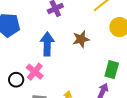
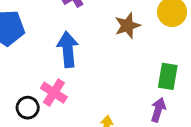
brown star: (81, 39) -> (127, 26), moved

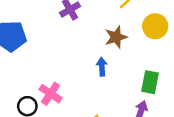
blue arrow: (68, 49) -> (102, 67), moved, size x0.6

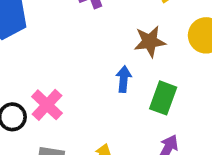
green rectangle: (150, 82) -> (163, 98), moved

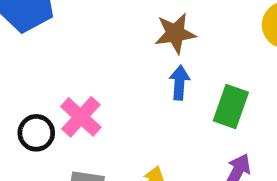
brown star: (150, 42) -> (175, 33), moved

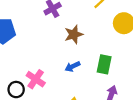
blue arrow: (179, 83) -> (72, 66), moved, turned -112

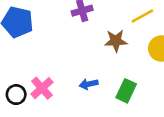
brown star: (74, 34) -> (116, 41), moved

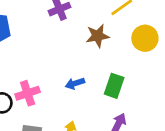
pink cross: (42, 88) -> (28, 93), turned 30

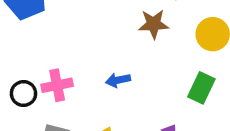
green rectangle: (114, 86) -> (201, 88), moved

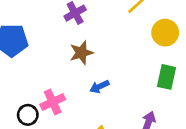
brown star: (154, 24) -> (81, 53), moved

